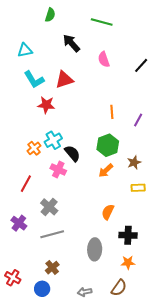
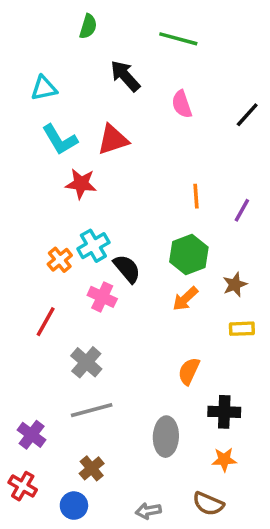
purple cross: (19, 223) -> (32, 435), moved
brown semicircle: (119, 288) -> (208, 504), turned 78

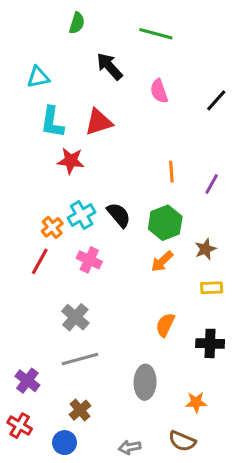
cyan L-shape: (60, 140) -> (52, 122), turned 40
black semicircle: (127, 269) -> (119, 215), moved
red line: (46, 322) -> (40, 261), moved
black cross: (224, 412) -> (210, 343), moved

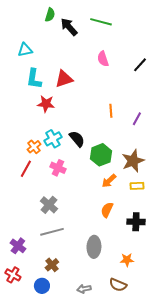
black arrow: (109, 66) -> (69, 27), moved
green hexagon: (165, 223) -> (101, 155), moved
brown star: (205, 249) -> (133, 161), size x1.6
orange arrow: (162, 261) -> (109, 181), moved

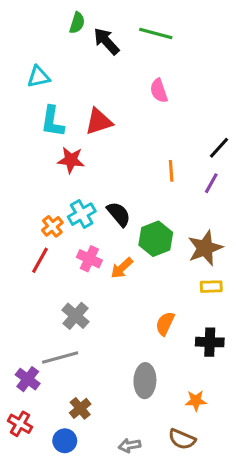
black line: (140, 65) -> (219, 148), moved
orange arrow: (109, 181) -> (122, 268), moved
gray line: (52, 232) -> (60, 357), moved

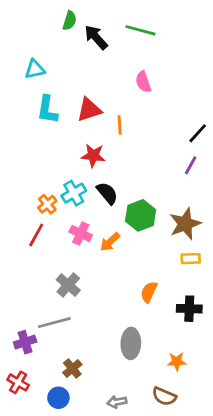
red star: (71, 160) -> (93, 156), moved
orange line: (171, 171) -> (120, 125), moved
purple cross: (28, 379) -> (25, 342), turned 35

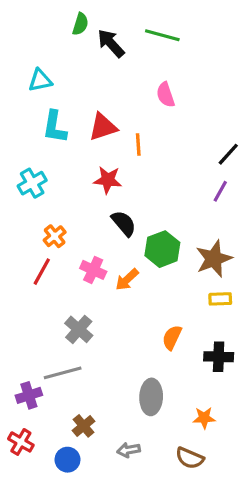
cyan cross: (74, 193) -> (32, 183), moved
gray arrow: (117, 402) -> (129, 450), moved

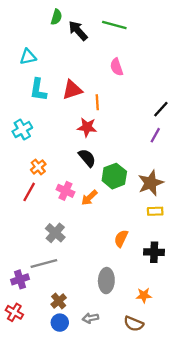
red star: (108, 180) -> (87, 127), moved
blue circle: (67, 460) -> (60, 323), moved

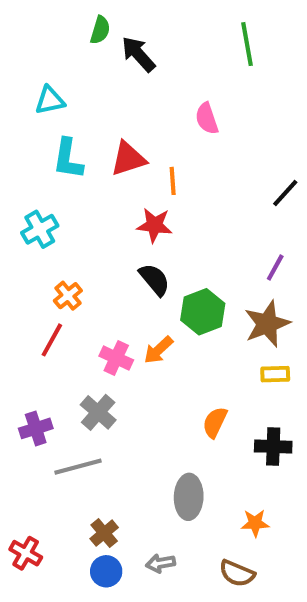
green line: (114, 25) -> (247, 44), moved, turned 65
purple line: (155, 135) -> (275, 267), moved
pink cross: (65, 191) -> (116, 358), moved
purple cross: (20, 279) -> (36, 428), moved

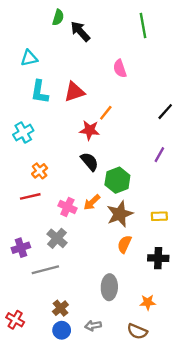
orange line: (173, 181) -> (106, 113), moved, turned 42
brown star: (267, 324) -> (120, 214), moved
red line: (52, 340) -> (30, 196), turned 48

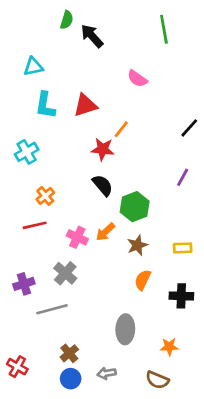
pink semicircle: (120, 69) -> (137, 79), turned -36
brown star: (120, 214) -> (137, 245), size x0.7

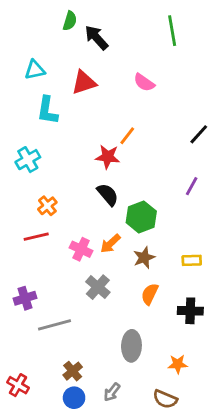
red triangle: (85, 105) -> (84, 82), moved
gray cross: (65, 273) -> (98, 287), moved
gray arrow: (107, 373) -> (112, 392), turned -42

